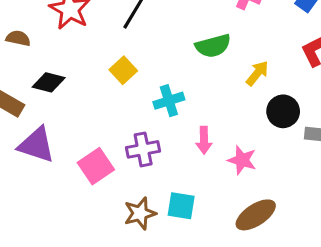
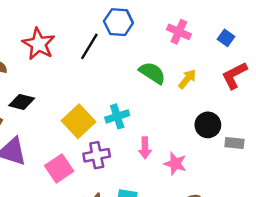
green semicircle: (213, 46) -> (152, 73), turned -132
yellow square: (123, 70) -> (79, 121), moved, size x1.5
yellow arrow: (257, 73) -> (187, 79), moved

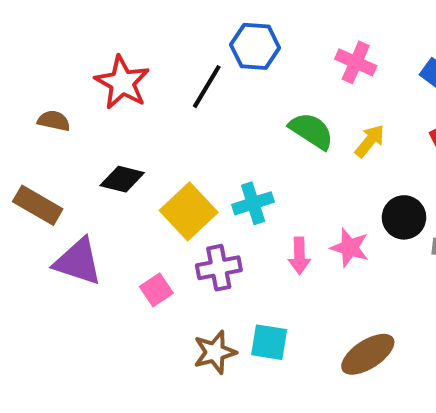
black diamond: (22, 102) -> (122, 179), moved
pink star: (175, 164) -> (350, 248), moved
pink square: (59, 168) -> (156, 290), size x0.7

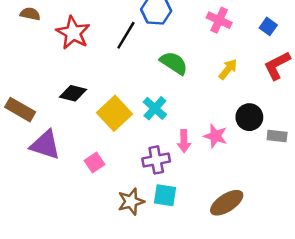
brown semicircle: (54, 121) -> (30, 14), moved
green semicircle: (311, 131) -> (174, 63), moved
cyan cross: (253, 203) -> (155, 108), turned -30
purple cross: (219, 268) -> (156, 160), moved

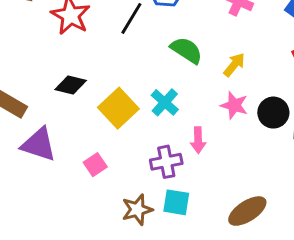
yellow arrow: (228, 69) -> (234, 65), moved
pink star: (215, 136) -> (234, 105), moved

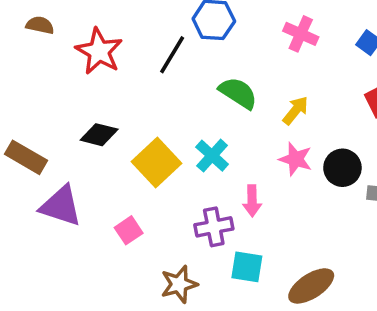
cyan square: (176, 202) -> (247, 267), moved

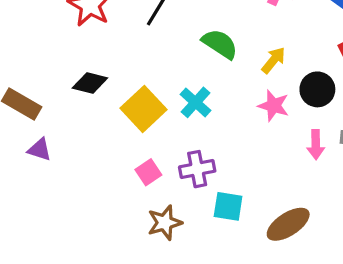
black circle: (342, 168) -> (317, 89), moved
pink arrow: (252, 201) -> (316, 145), moved
purple triangle: (61, 206) -> (40, 150), moved, size x0.6
pink square: (129, 230) -> (148, 172), moved

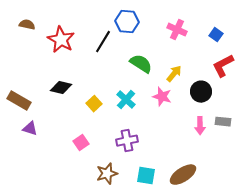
pink star: (274, 106) -> (162, 97), moved
yellow square: (144, 109) -> (94, 104), size x0.6
pink square: (148, 172) -> (81, 143), moved
cyan square: (228, 206) -> (146, 176), moved

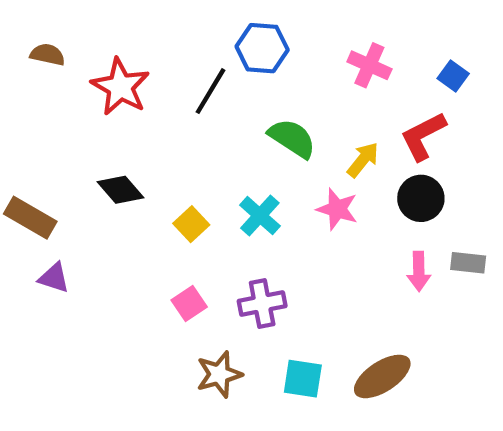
red L-shape: (223, 66) -> (423, 136), moved
black diamond: (61, 88) -> (120, 190), turned 35
pink square: (81, 143) -> (189, 304), moved

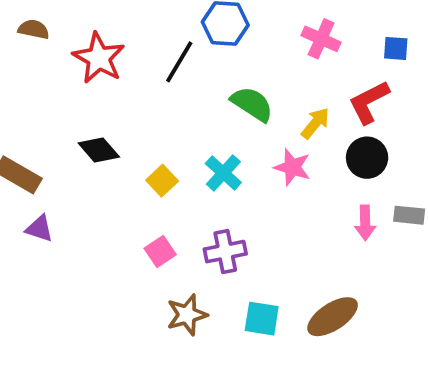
blue square: (453, 76) -> (396, 48), turned -32

